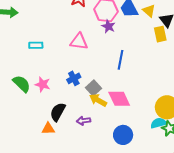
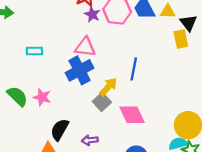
yellow triangle: (149, 11) -> (168, 11), turned -40
purple star: (108, 26) -> (92, 14), moved
blue cross: (74, 78) -> (80, 70), moved, size x1.6
yellow arrow: (98, 100) -> (108, 87), moved, turned 102

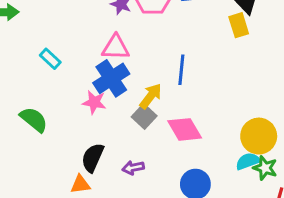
cyan rectangle: (34, 51) -> (50, 59), turned 49
pink star: (42, 97) -> (94, 102), moved

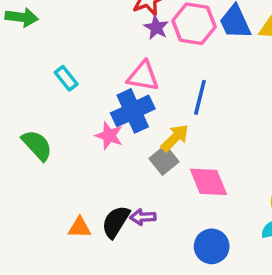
blue line: (181, 70) -> (200, 97), moved
black semicircle: (93, 158) -> (116, 222), moved

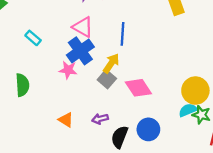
pink triangle: (143, 76) -> (83, 27), turned 30
green semicircle: (37, 145) -> (22, 85), turned 50
black semicircle: (116, 222) -> (120, 137), moved
orange triangle: (80, 227) -> (66, 120), moved, turned 42

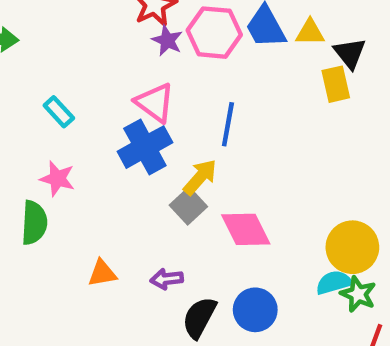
pink star: (68, 70) -> (57, 179), moved
green semicircle: (22, 85) -> (34, 223), moved
orange triangle: (66, 120) -> (102, 273), turned -49

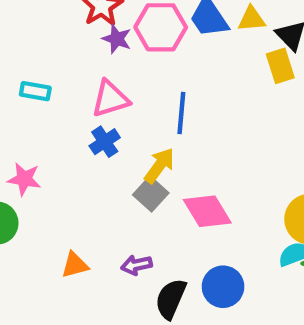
pink triangle: (155, 103) -> (110, 99), turned -48
cyan rectangle: (59, 112) -> (35, 91), moved, turned -32
blue cross: (145, 147) -> (105, 142), size x0.6

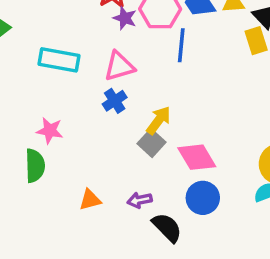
cyan rectangle: (35, 91) -> (59, 60), size x1.6
blue line: (181, 113) -> (181, 45), moved
blue circle: (223, 287) -> (203, 198), moved
black semicircle: (171, 299) -> (167, 227), turned 112

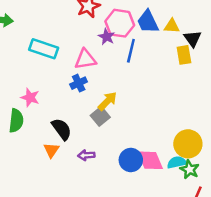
purple star: (125, 18) -> (107, 37), moved
pink diamond: (197, 157) -> (150, 160), moved
orange triangle: (90, 200) -> (51, 150), turned -49
black semicircle: (167, 227) -> (62, 129), moved

